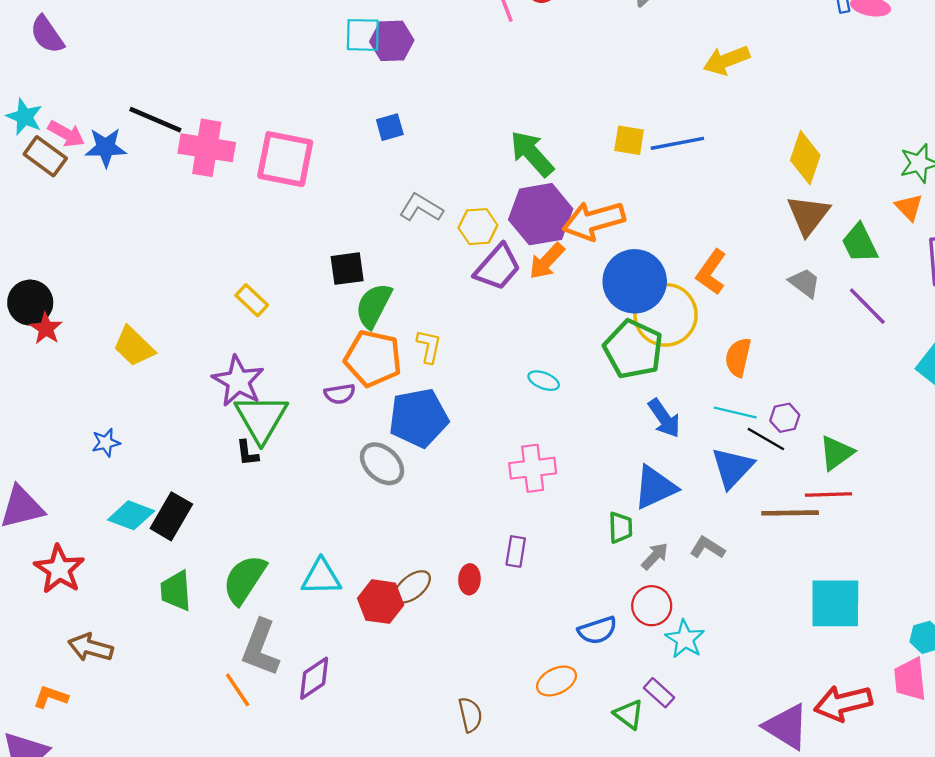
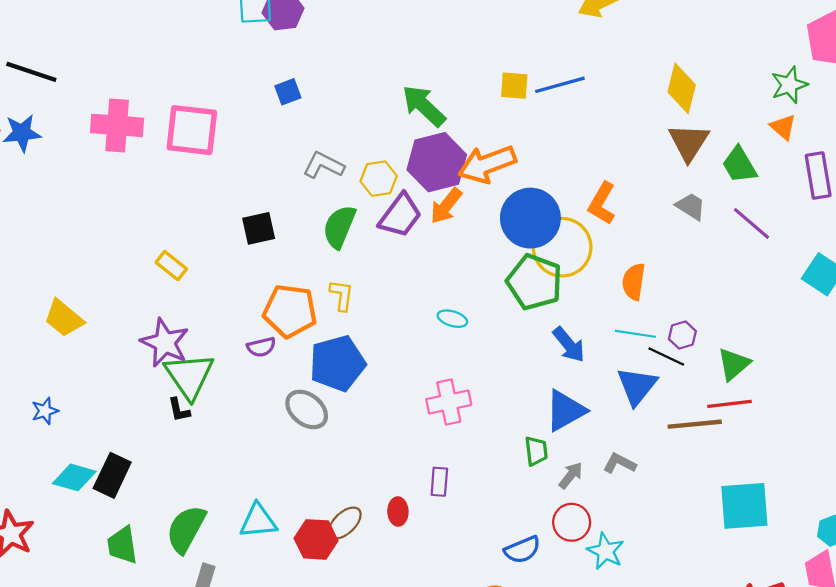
black line: (155, 120) -> (31, 72), moved
green semicircle: (374, 306) -> (339, 227), moved

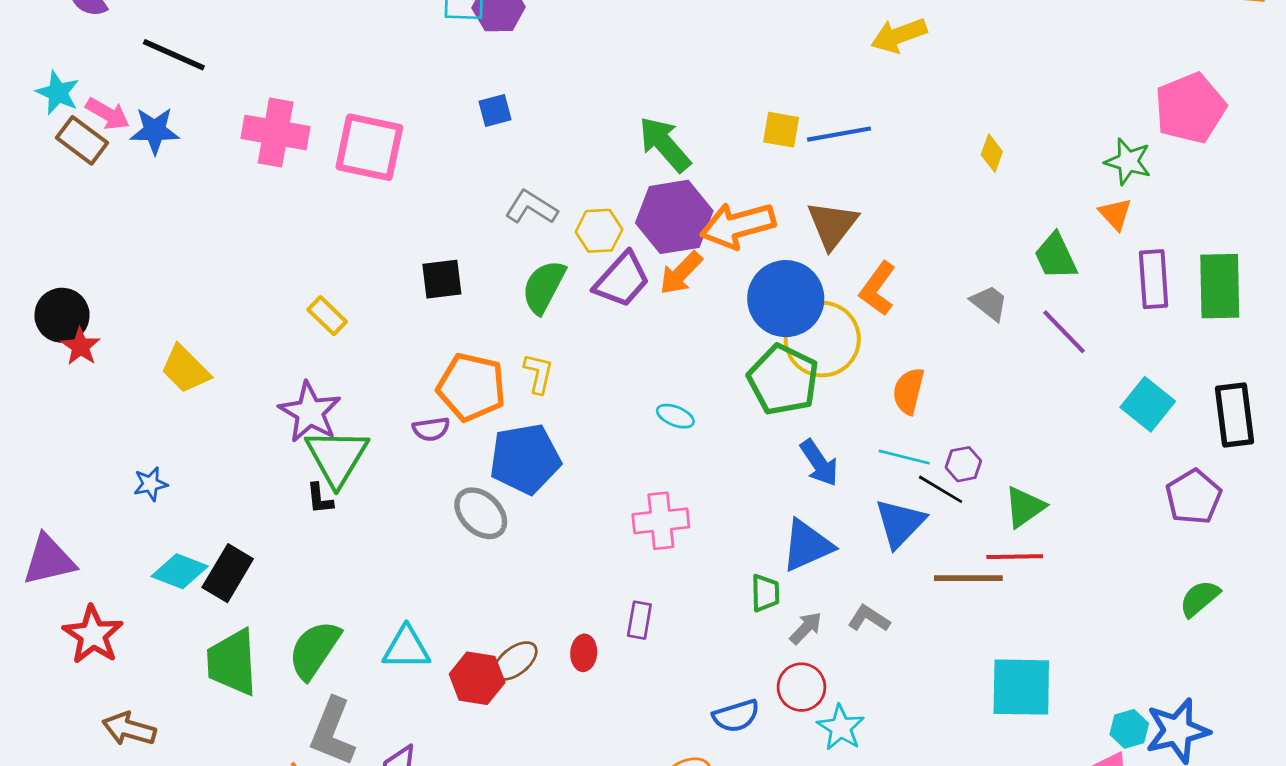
green star: (789, 85) -> (1128, 161), turned 30
yellow diamond: (682, 88) -> (992, 153), size x0.6
brown triangle: (689, 142) -> (832, 225), moved
green trapezoid: (122, 545) -> (232, 662), size x1.4

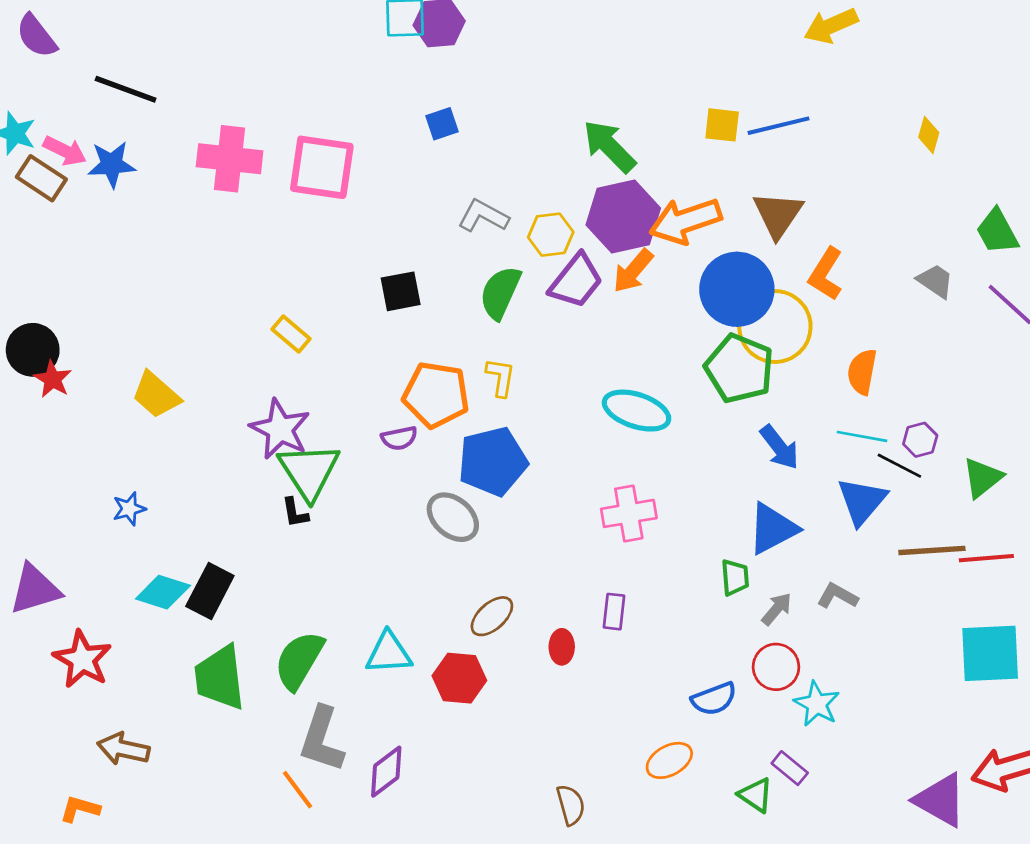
cyan ellipse: (675, 416) -> (636, 411), size x1.8
red line: (1015, 557) -> (986, 558), moved
brown ellipse: (515, 661) -> (492, 616), moved

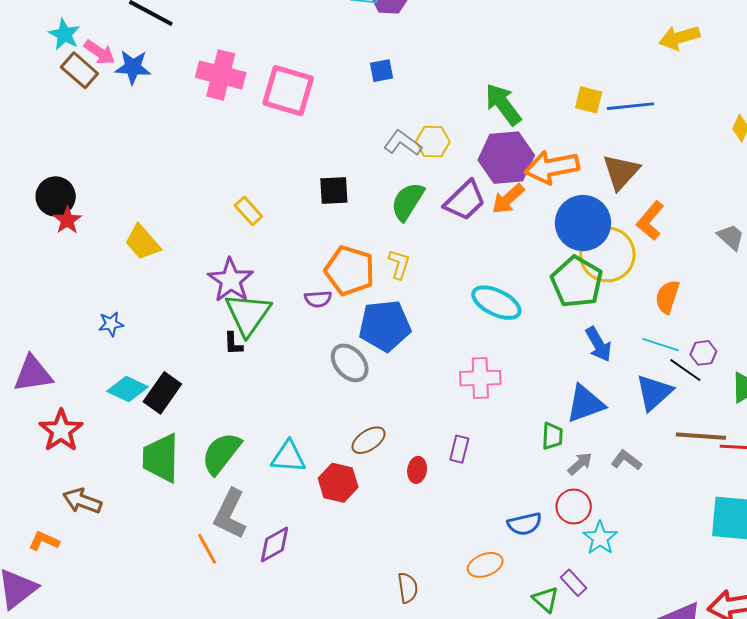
yellow hexagon: (551, 235) -> (433, 142), moved

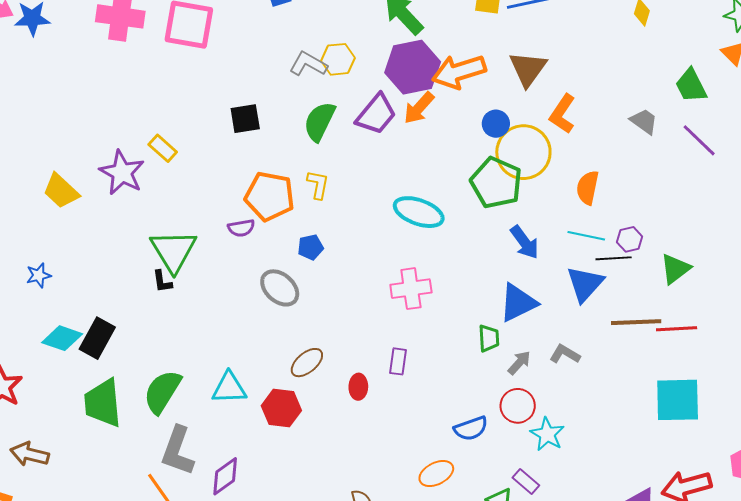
blue circle: (583, 223) -> (496, 124), size x0.5
purple star: (231, 280) -> (122, 173), moved
blue pentagon: (385, 326) -> (310, 247), size x0.5
black line: (685, 370) -> (614, 258), turned -32

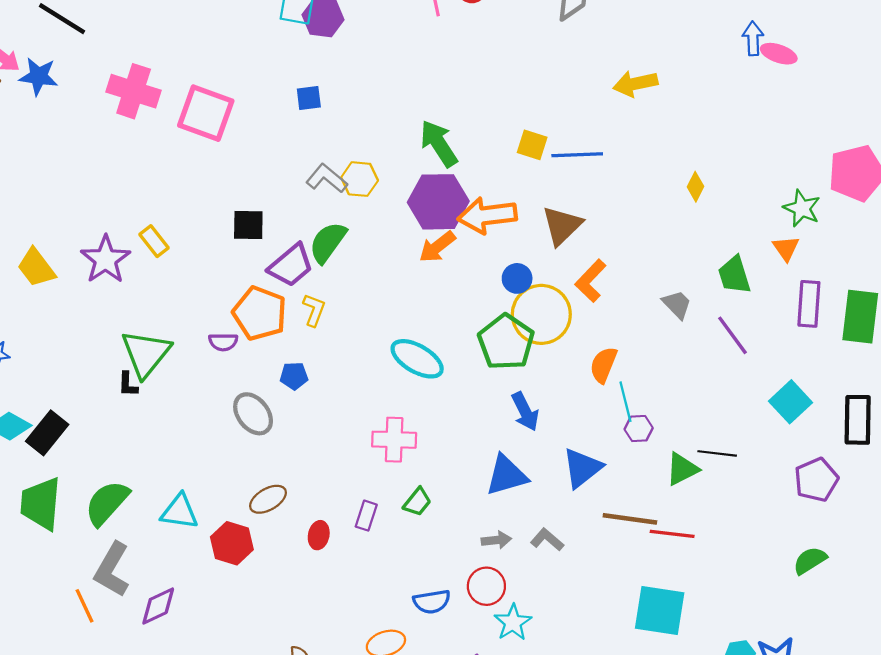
purple trapezoid: (376, 114) -> (291, 265), moved
cyan line: (586, 236) -> (625, 402), moved, turned 54
black line: (614, 258) -> (717, 453), moved
green trapezoid: (489, 338) -> (417, 502), moved, turned 32
gray arrow: (519, 363) -> (496, 540), turned 32

